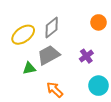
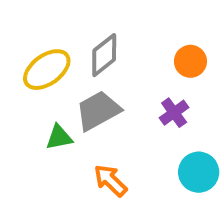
orange circle: (99, 22) -> (190, 61), moved

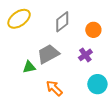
gray diamond: (104, 55) -> (62, 22), moved
yellow ellipse: (47, 70) -> (19, 19), moved

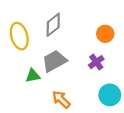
yellow ellipse: (19, 19) -> (19, 36), moved, turned -70
gray diamond: (62, 22) -> (53, 25), moved

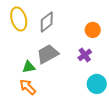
yellow ellipse: (19, 36) -> (19, 19), moved
orange arrow: (61, 99) -> (28, 87), moved

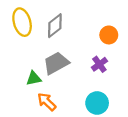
cyan circle: (97, 84) -> (97, 103), moved
orange arrow: (28, 87) -> (47, 102), moved

